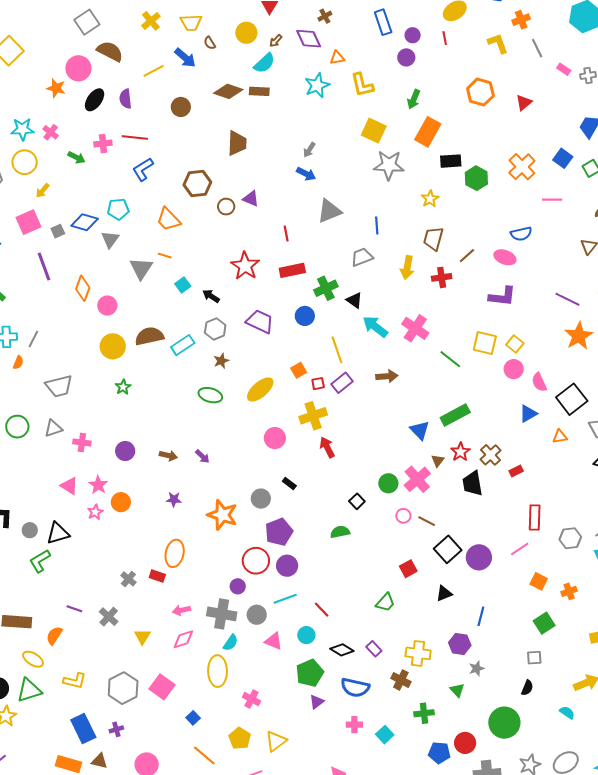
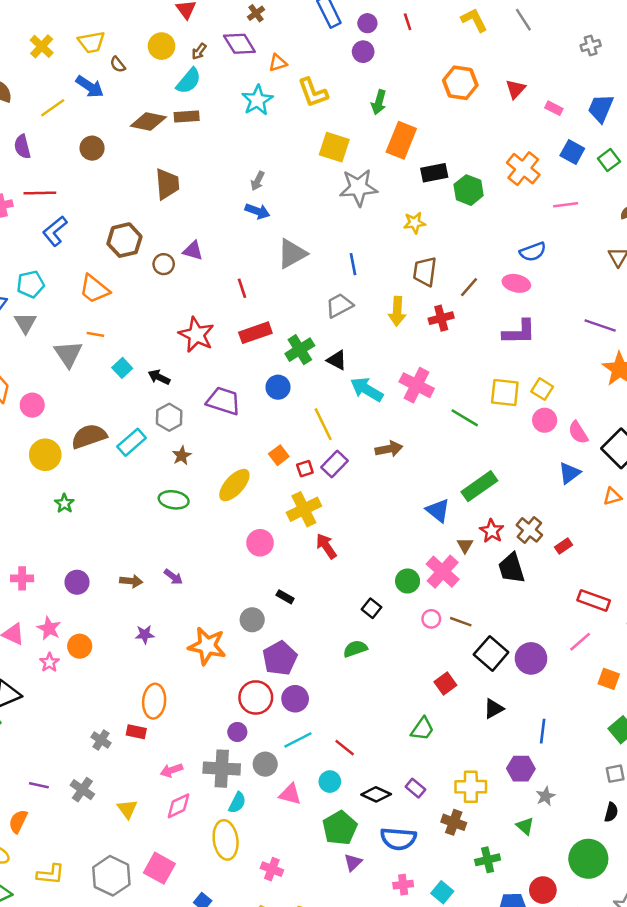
pink rectangle: (564, 69) -> (554, 108), moved
yellow star: (430, 199) -> (415, 223), turned 30
red rectangle: (535, 517) -> (594, 600), turned -65

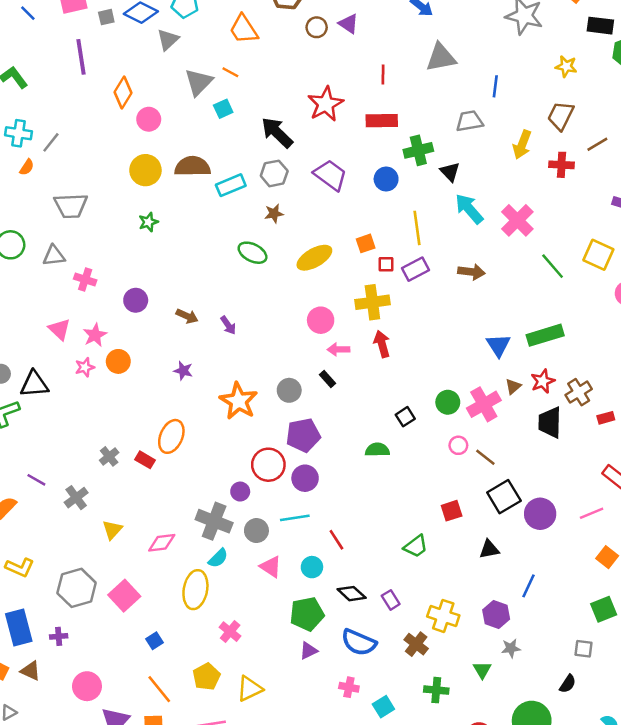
cyan square: (122, 368) -> (223, 109), moved
black arrow: (159, 377) -> (277, 132), size x1.6
pink arrow: (172, 770) -> (338, 349), moved

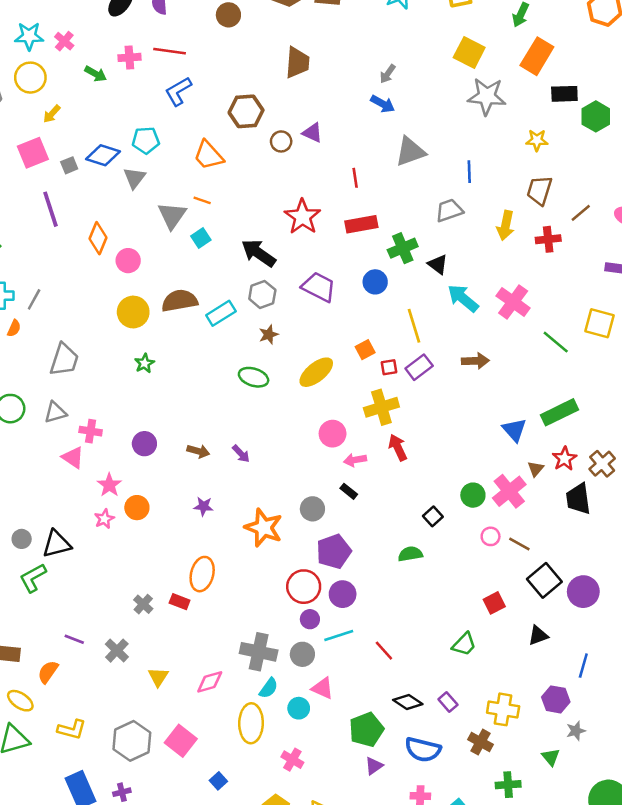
gray trapezoid: (71, 206) -> (64, 360), turned -60
pink triangle: (59, 329) -> (73, 457), moved
purple circle: (240, 492) -> (310, 619), moved
cyan circle: (312, 567) -> (299, 708), moved

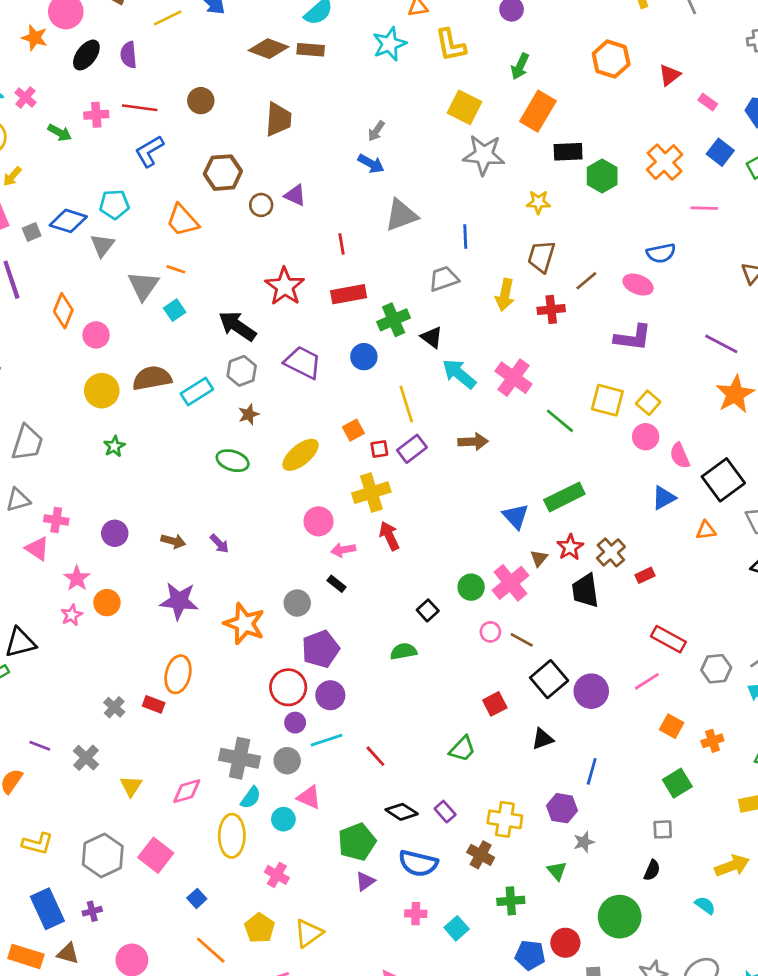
brown circle: (228, 15) -> (201, 101), moved
purple star: (203, 506) -> (179, 601), size x1.8

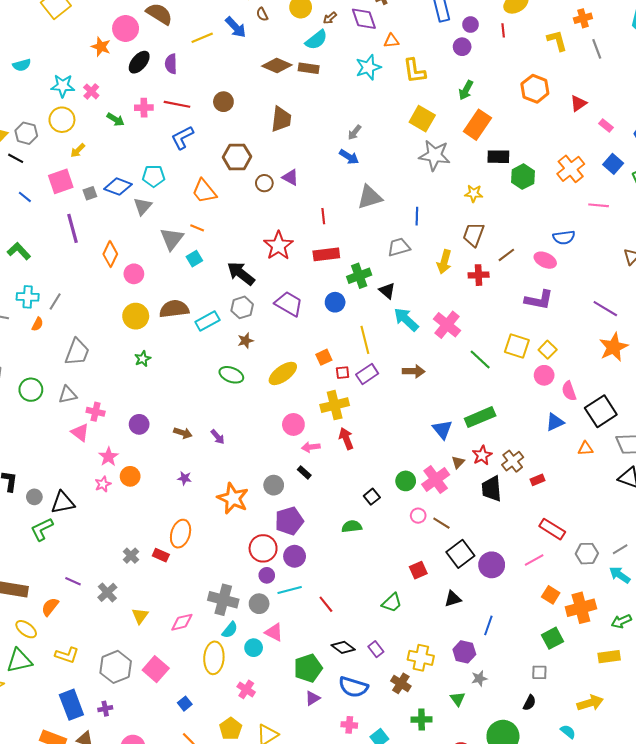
purple star: (179, 601) -> (185, 478), size x0.5
orange cross: (712, 741) -> (581, 608), size x1.8

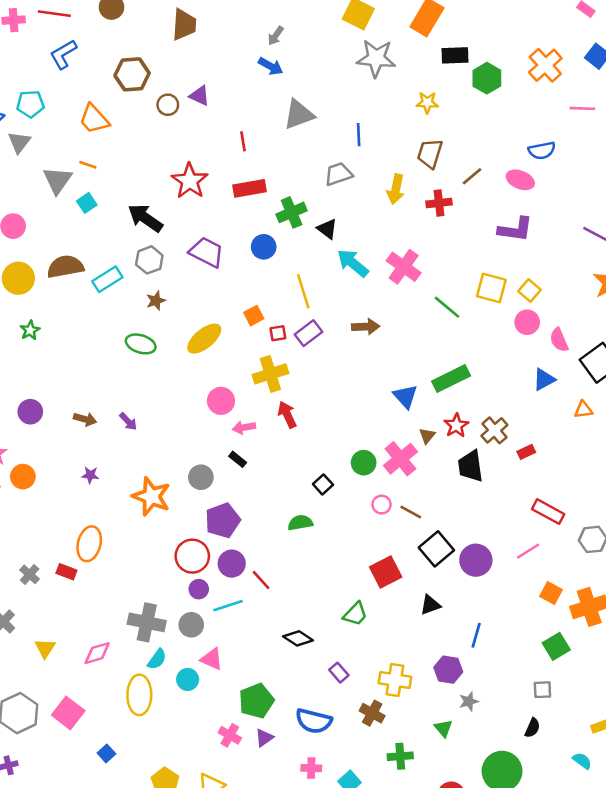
red square: (418, 570) -> (386, 572), size x1.4
red line: (326, 604) -> (261, 580), moved
black diamond: (343, 647) -> (298, 638), moved
pink cross: (246, 689) -> (230, 735), moved

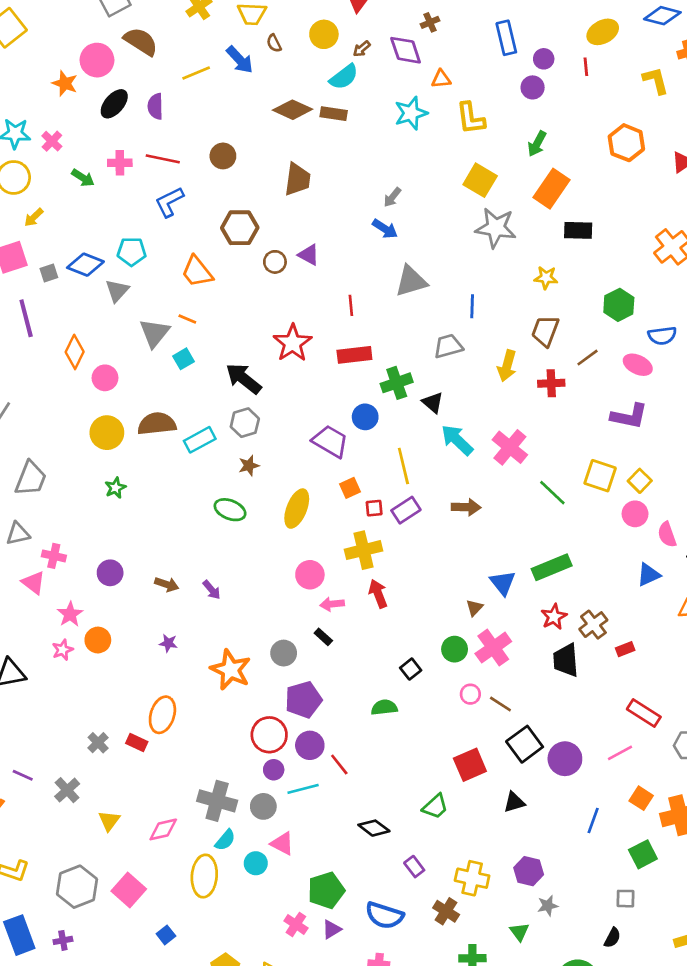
green hexagon: (487, 78) -> (619, 305), moved
purple trapezoid: (206, 252) -> (330, 441), moved
yellow ellipse: (204, 339) -> (297, 509), turned -33
brown triangle: (427, 436) -> (474, 608), moved
blue line: (476, 635) -> (593, 820), moved

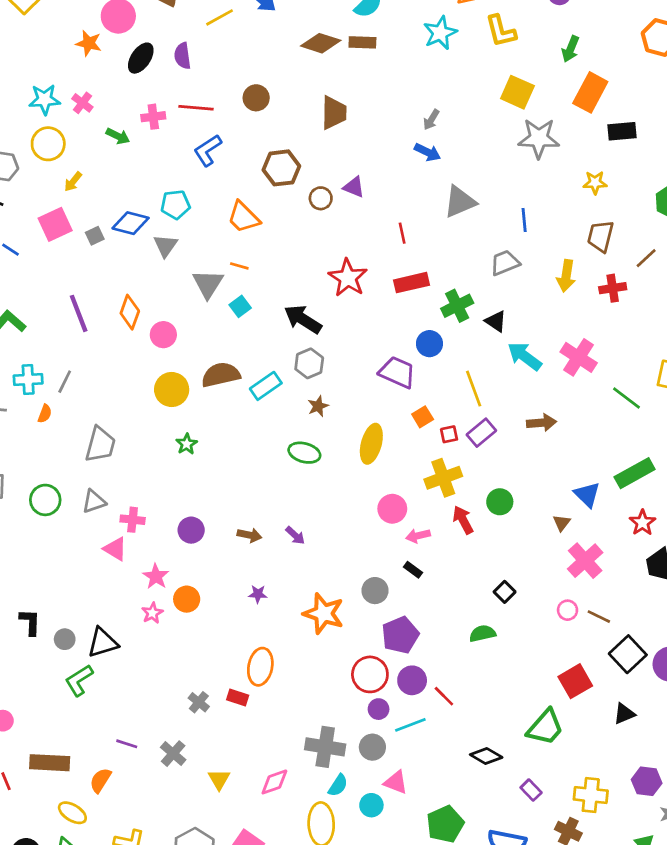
purple line: (26, 318) -> (79, 313), moved
green circle: (455, 649) -> (500, 502), moved
green trapezoid: (435, 807) -> (545, 727), size x1.4

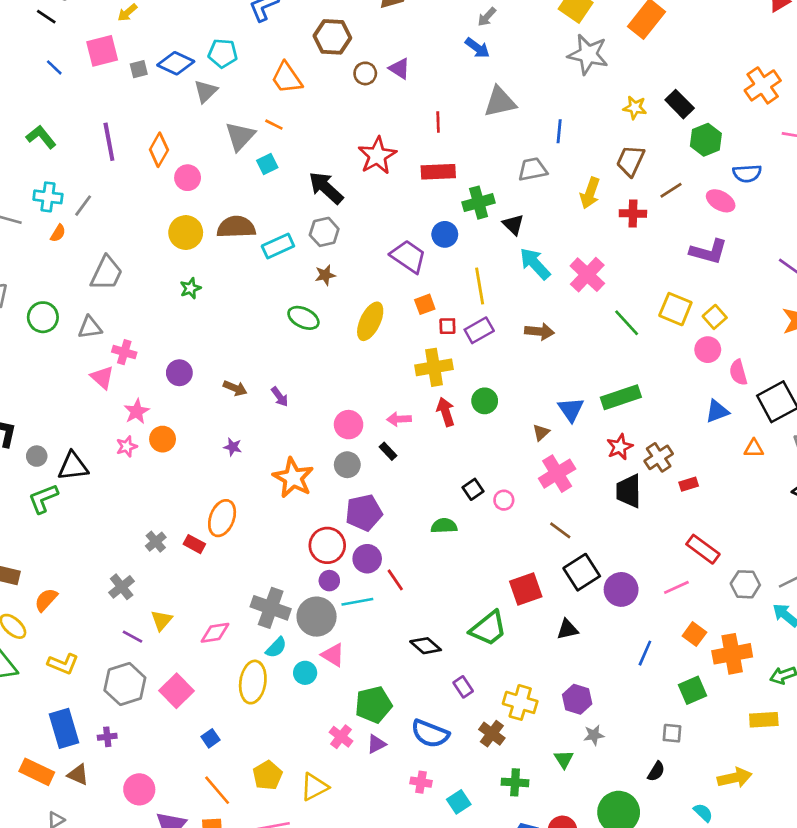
black rectangle: (622, 131) -> (680, 104), moved, turned 40
pink circle: (392, 509) -> (349, 425), moved
pink circle: (568, 610) -> (504, 500), moved
purple line: (127, 744) -> (132, 637), moved
gray circle: (372, 747) -> (317, 617), size x1.5

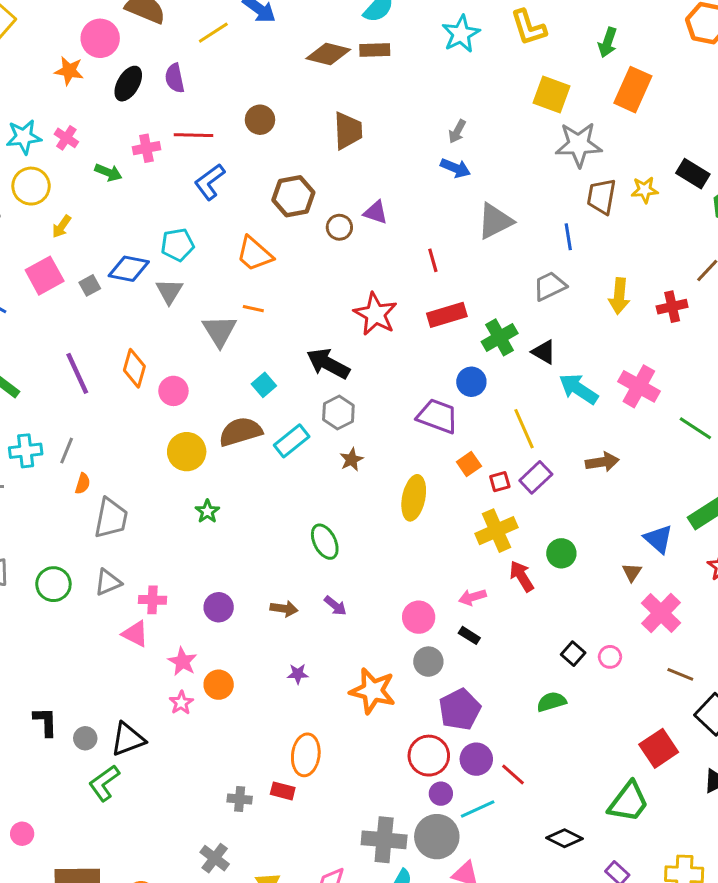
brown trapezoid: (630, 161) -> (601, 196), moved
cyan square: (267, 164) -> (264, 385), moved
orange semicircle: (58, 233) -> (83, 484), moved
green ellipse: (303, 318) -> (325, 542), moved, turned 52
gray cross: (156, 542) -> (240, 799), turned -30

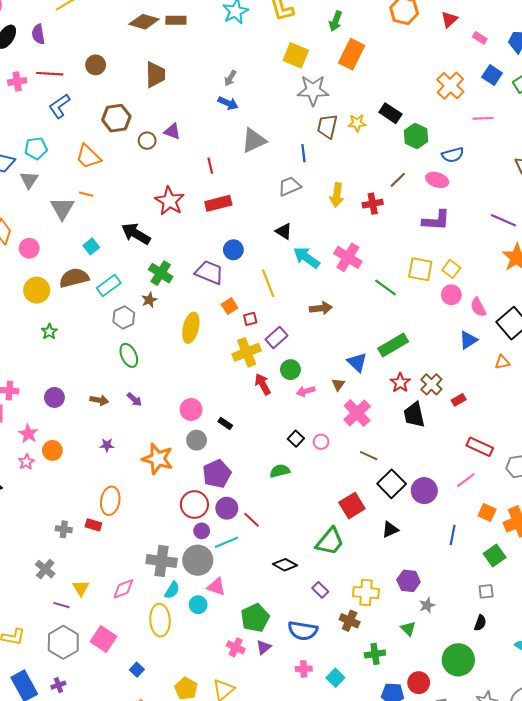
green cross: (500, 337) -> (161, 273), moved, turned -30
gray hexagon: (338, 413) -> (124, 317), moved
purple rectangle: (536, 477) -> (277, 338), moved
pink arrow: (472, 597) -> (306, 391), moved

